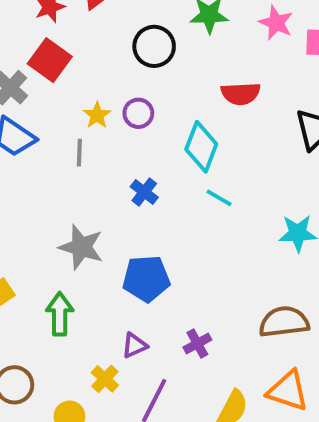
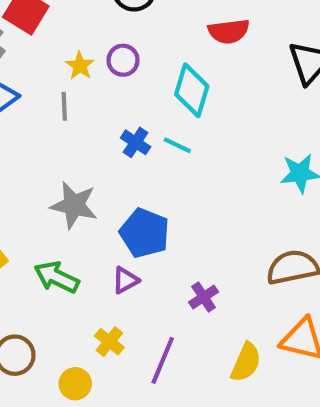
cyan line: (219, 198) -> (177, 145), moved
blue pentagon: (146, 279) -> (145, 233), turned 30
green arrow: (60, 314) -> (57, 277), turned -60
purple triangle: (134, 345) -> (125, 280), moved

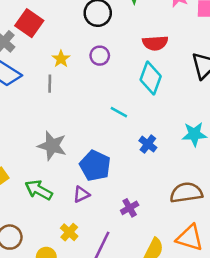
purple circle: (123, 60) -> (100, 56), moved
cyan diamond: (192, 90) -> (151, 78), moved
blue cross: (136, 142) -> (148, 144), moved

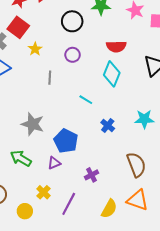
yellow star: (61, 59) -> (35, 49), moved
gray line: (50, 84) -> (50, 78), moved
brown semicircle: (186, 193) -> (136, 165), turned 75

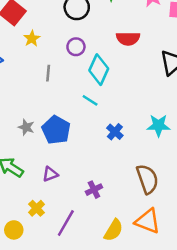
cyan diamond: (112, 74) -> (99, 70), moved
gray star: (33, 124) -> (26, 127), size x0.6
blue pentagon: (66, 141) -> (56, 130), moved

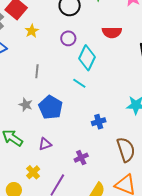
gray line: (48, 73) -> (37, 71), moved
blue cross: (115, 132) -> (99, 122), moved, turned 32

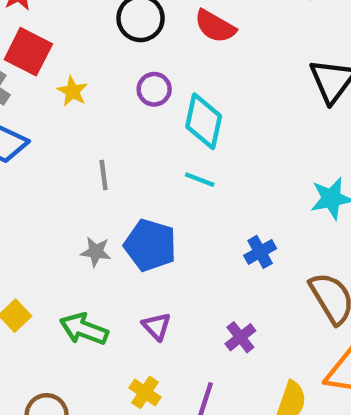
red semicircle: (112, 32) -> (215, 26), moved, turned 42
purple triangle: (45, 144) -> (157, 326), turned -40

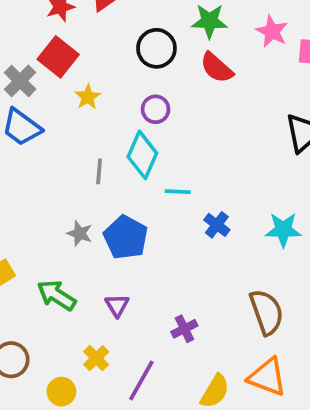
cyan diamond: (204, 121) -> (142, 155), moved
cyan line: (200, 180) -> (178, 192), turned -30
blue cross: (260, 252) -> (217, 225), moved, turned -35

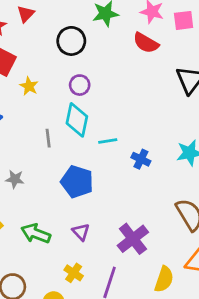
red semicircle: (217, 68) -> (146, 43), moved
gray star: (80, 233) -> (15, 179), moved
purple cross: (184, 329) -> (133, 239), size x1.6

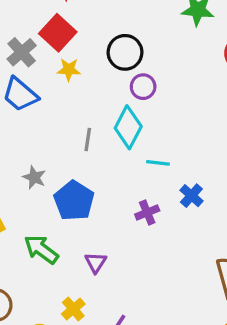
black circle: (71, 41) -> (125, 52), moved
yellow star: (29, 86) -> (69, 70), moved, turned 30
blue pentagon: (77, 182) -> (74, 201), moved
purple cross: (133, 239) -> (147, 212), moved, size x0.6

